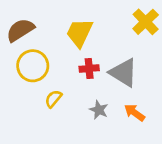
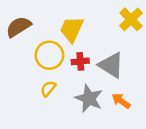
yellow circle: (33, 66) -> (49, 55), moved
gray star: (99, 110) -> (89, 98), size x1.6

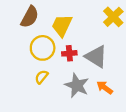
brown semicircle: (19, 27) -> (30, 17), moved, turned 150

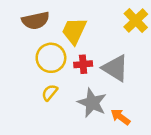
brown semicircle: (30, 17) -> (36, 21), turned 50
orange arrow: (105, 88) -> (120, 117), moved

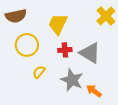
brown semicircle: (36, 21) -> (16, 16), moved
yellow circle: (51, 58) -> (27, 45), moved

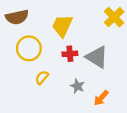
gray star: (72, 80) -> (77, 86), size x0.6
orange arrow: (94, 91) -> (101, 98), turned -84

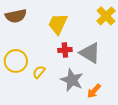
yellow circle: (29, 48) -> (16, 61), moved
gray star: (77, 86) -> (72, 80), size x1.6

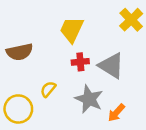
brown semicircle: (16, 16) -> (20, 52), moved
yellow circle: (16, 61) -> (18, 109), moved

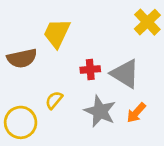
yellow trapezoid: (72, 30) -> (57, 33), moved
orange arrow: (116, 113) -> (136, 113), moved

